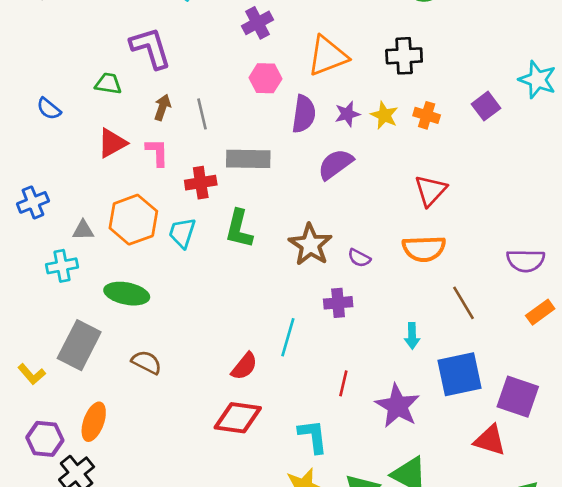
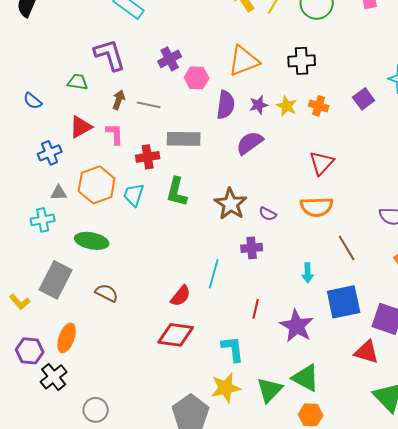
purple cross: (257, 23) -> (170, 59), moved
gray line: (202, 114) -> (149, 105), turned -65
blue cross: (33, 202) -> (50, 153), moved

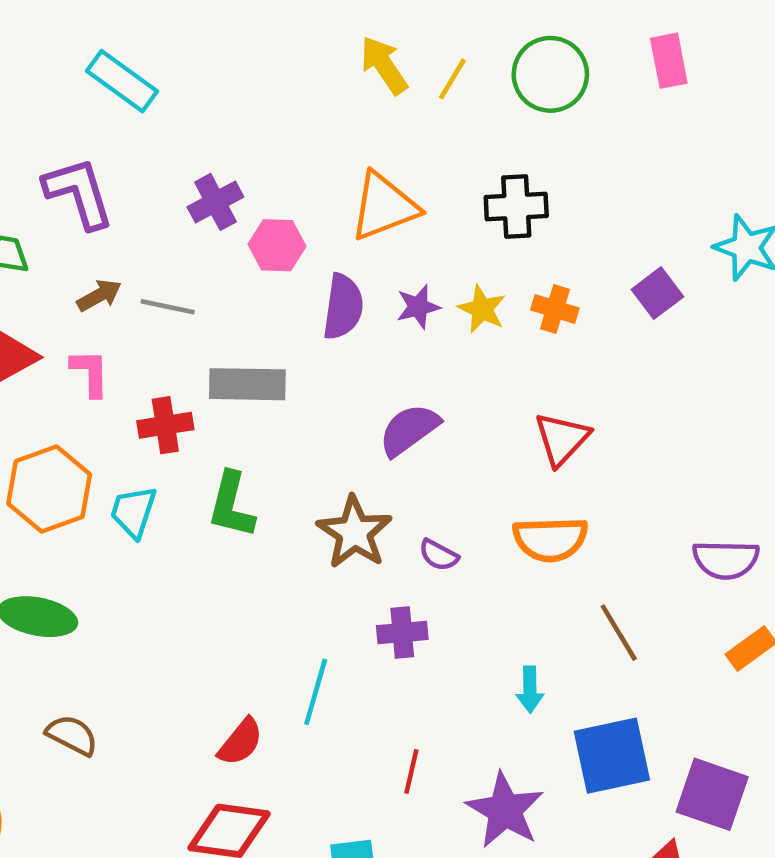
brown arrow: (119, 100) -> (99, 295), turned 42
purple semicircle: (250, 143) -> (409, 430), moved

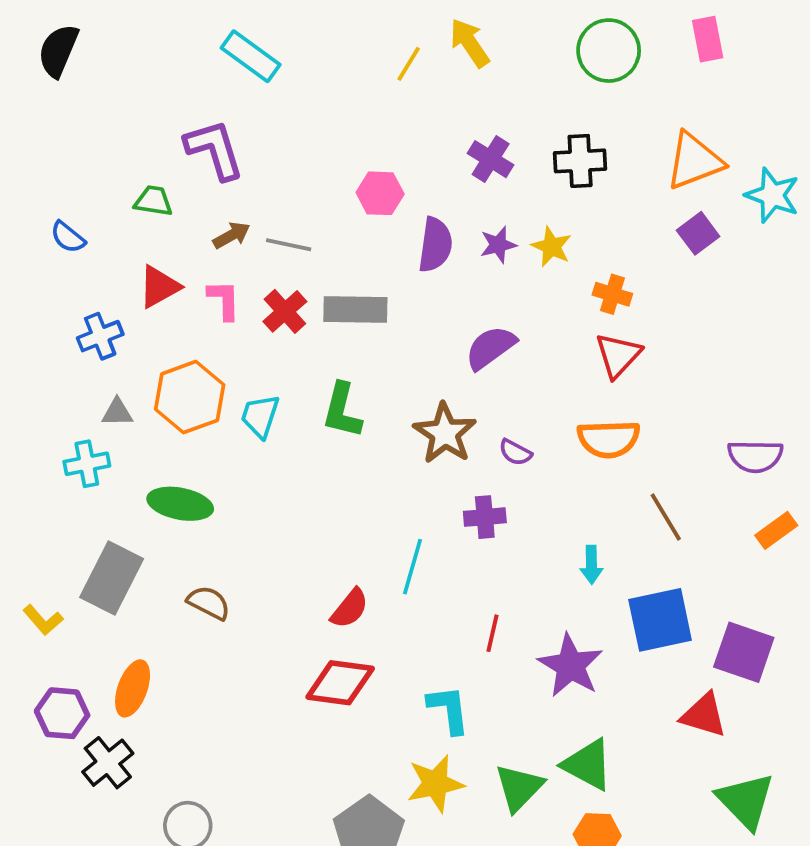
yellow line: (452, 79) -> (409, 64), moved
purple cross: (215, 202) -> (491, 159), moved, turned -30
orange triangle: (384, 206) -> (694, 161), moved
orange cross: (555, 309) -> (612, 294), moved
red cross: (165, 425) -> (285, 311), moved, turned -33

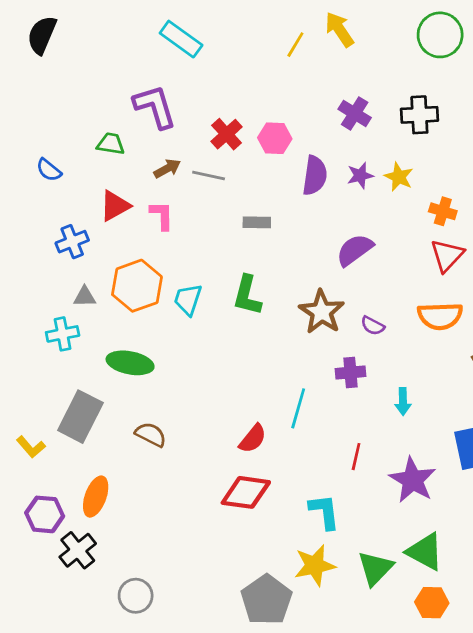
gray rectangle: (355, 310) -> (257, 222), size x0.6
red cross: (285, 311) -> (227, 134), moved
cyan arrow: (591, 565) -> (403, 401), moved

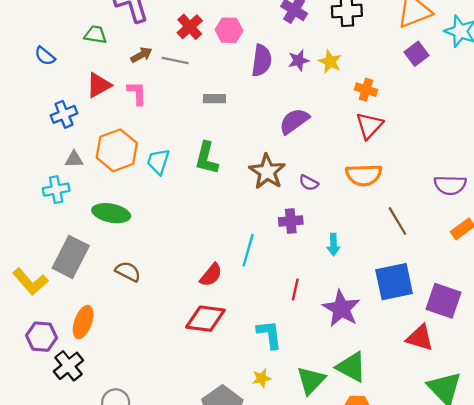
yellow L-shape: (31, 447) -> (30, 282), size x1.5
yellow star: (315, 565) -> (262, 378), size x0.6

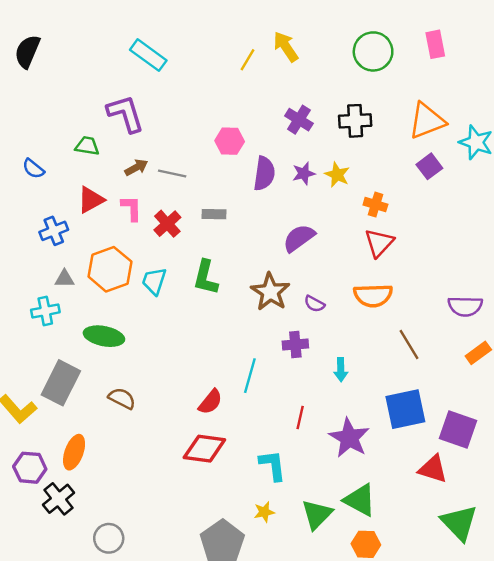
red cross: (190, 27) -> (167, 224), moved

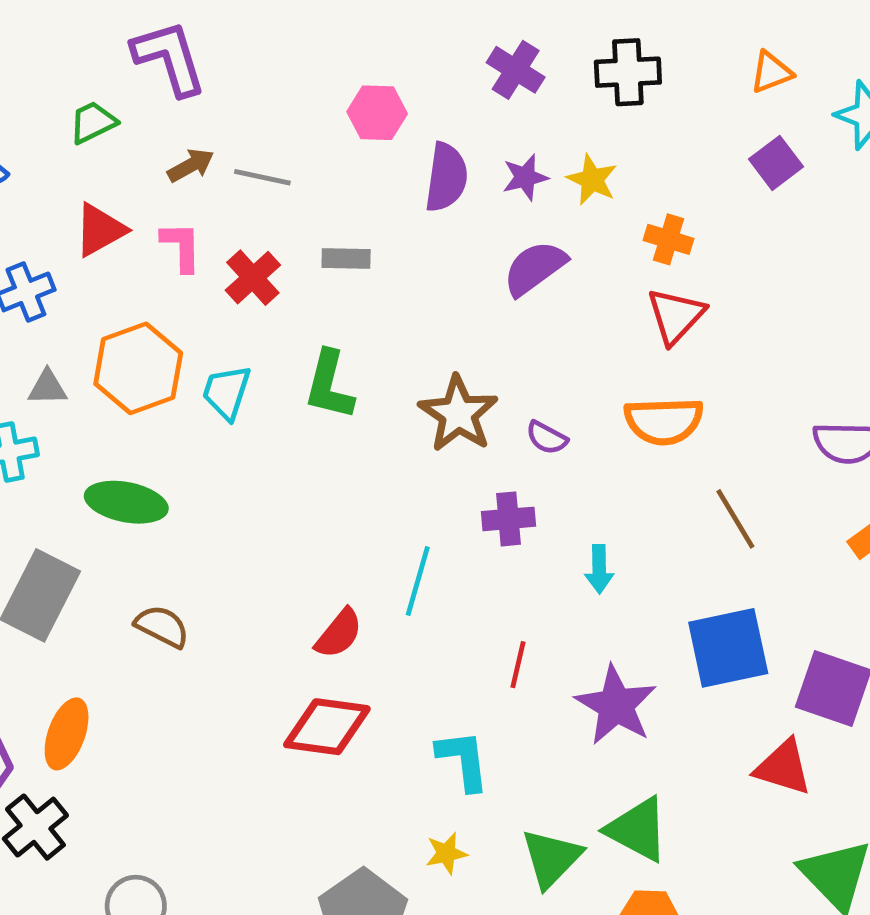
orange triangle: (427, 121) -> (771, 72), size x0.6
green trapezoid: (87, 146) -> (93, 122), turned -35
purple semicircle: (299, 238) -> (535, 268), moved

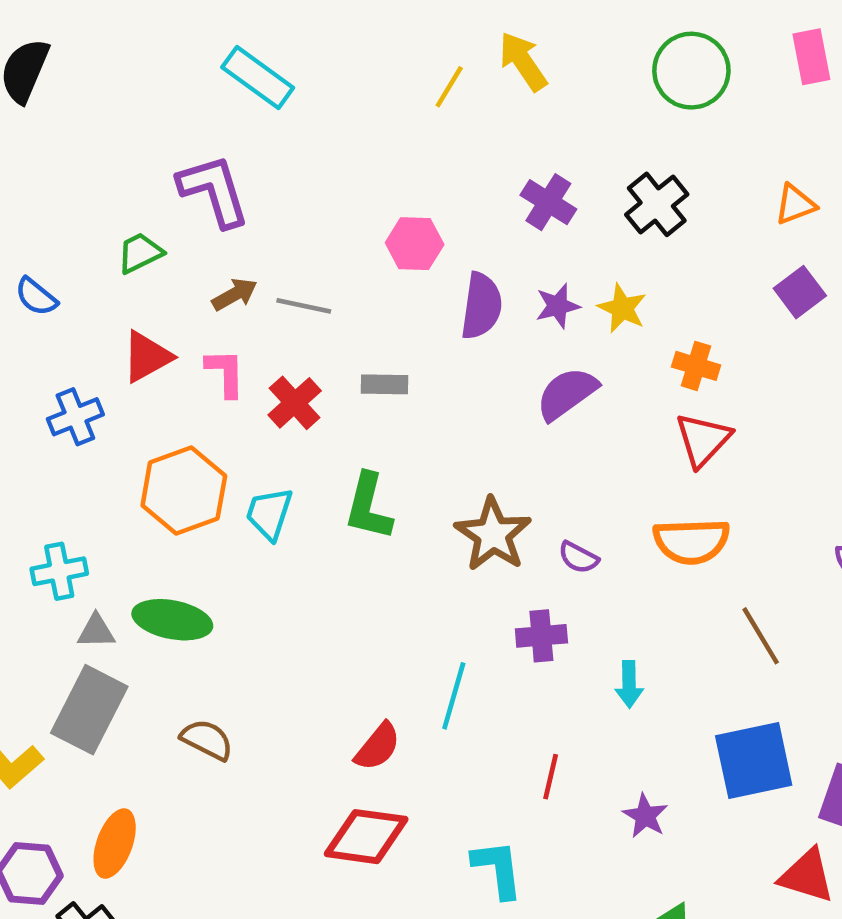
black cross: (628, 72) -> (657, 204), turned -36
gray triangle: (47, 388) -> (96, 631), moved
purple star: (616, 705) -> (645, 816), size x0.6

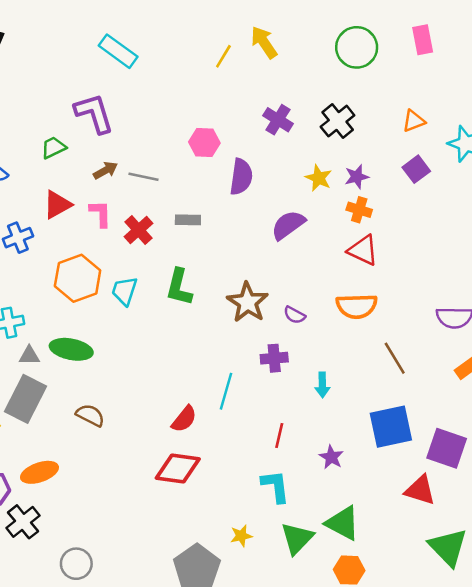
purple star: (558, 306) -> (357, 177), moved
red triangle: (703, 440) -> (363, 250), turned -48
orange ellipse: (115, 844) -> (39, 472), turned 51
cyan L-shape: (498, 869) -> (275, 486), moved

